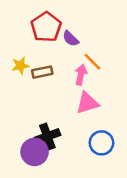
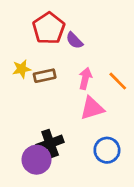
orange line: (92, 62) -> (118, 81), moved

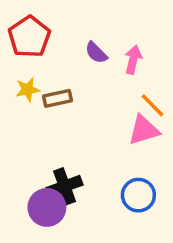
red pentagon: (49, 28) -> (29, 37), moved
pink arrow: (85, 78) -> (133, 60), moved
pink triangle: (92, 108) -> (144, 130), moved

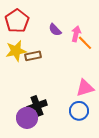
yellow star: (28, 90) -> (16, 51), size x1.5
orange line: (152, 105) -> (85, 43), moved
pink triangle: (144, 130) -> (85, 88), moved

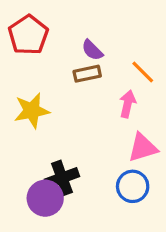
pink arrow: (76, 34) -> (128, 104), moved
yellow star: (16, 51) -> (32, 111), moved
brown rectangle: (33, 56) -> (87, 74), moved

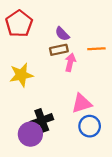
orange line: (143, 72) -> (96, 49), turned -48
pink arrow: (128, 104) -> (70, 62), moved
pink triangle: (143, 148) -> (82, 103), moved

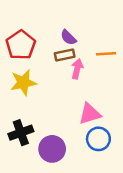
red pentagon: (19, 24) -> (21, 45), moved
black cross: (42, 120) -> (21, 133), moved
purple circle: (30, 134) -> (52, 149), moved

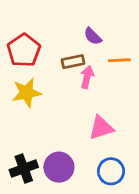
purple semicircle: (68, 37) -> (93, 36), moved
black cross: (21, 133) -> (24, 169), moved
blue circle: (98, 139) -> (111, 171), moved

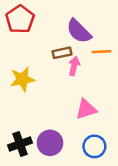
purple semicircle: (93, 36) -> (79, 31), size x1.6
red pentagon: (24, 50) -> (20, 19), moved

